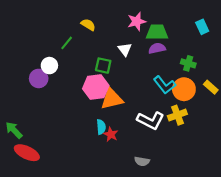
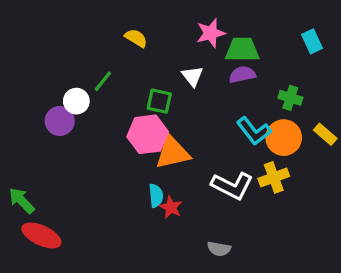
green line: (67, 43) -> (103, 81), moved

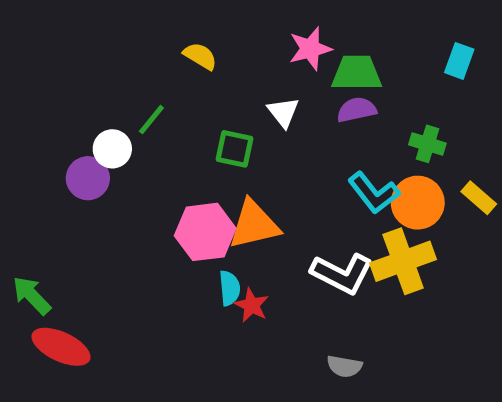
cyan rectangle: (312, 41) -> (459, 61), turned 45
pink hexagon: (148, 134) -> (205, 232), moved
yellow cross: (274, 177) -> (403, 261), size x1.4
gray semicircle: (219, 249) -> (344, 366), moved

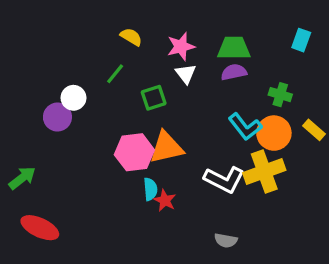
pink star: (310, 49) -> (181, 46), moved
green line: (151, 120) -> (115, 74), moved
green square: (234, 149) -> (154, 98), turned -30
green arrow: (32, 295) -> (22, 178), moved, turned 96

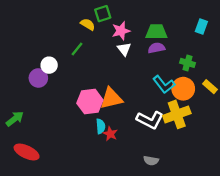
green square: (154, 98) -> (103, 14), moved

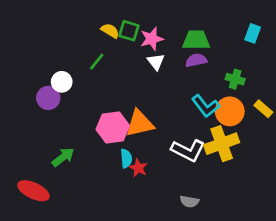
green square: (103, 14) -> (129, 31), moved, turned 35
green arrow: (15, 119) -> (63, 157), moved

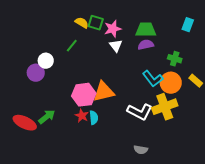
red star: (138, 168) -> (82, 116), moved
red ellipse: (33, 191) -> (25, 123), moved

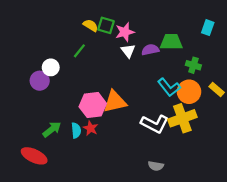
green trapezoid: (146, 30) -> (171, 42), moved
purple semicircle: (146, 45) -> (150, 50), moved
cyan semicircle: (94, 118) -> (76, 130), moved
red ellipse: (25, 123) -> (34, 156), moved

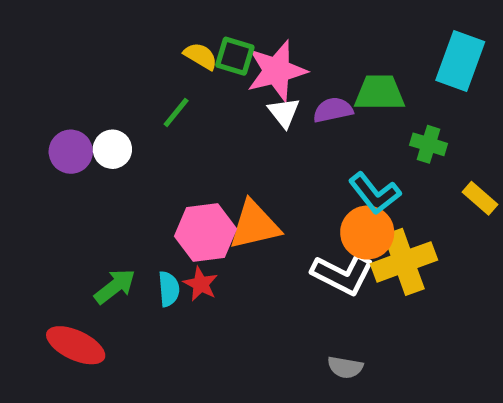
cyan rectangle: (208, 28) -> (460, 61), size x1.6
pink star: (125, 32) -> (277, 71), size x1.4
purple circle: (40, 81) -> (71, 152), moved
orange circle: (189, 92) -> (367, 233), moved

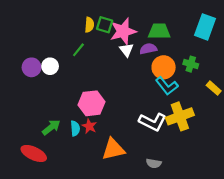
yellow semicircle: (201, 56) -> (89, 25), turned 64
green trapezoid: (379, 93) -> (159, 31), moved
orange triangle: (255, 225) -> (113, 149), moved
orange circle: (367, 233) -> (164, 67), moved

